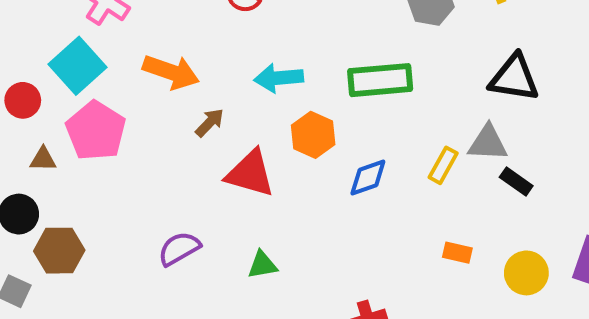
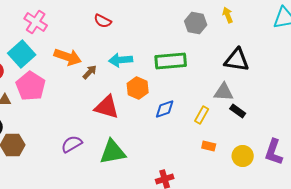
brown arrow: (210, 123) -> (90, 72), moved
yellow rectangle: (443, 165) -> (202, 115), moved
green triangle: (262, 265) -> (113, 152), size x1.8

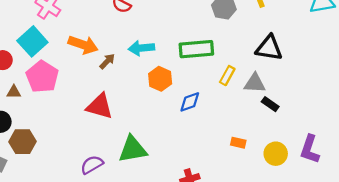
red triangle: (107, 107) -> (100, 106), moved
yellow rectangle: (202, 115) -> (227, 76), moved
purple semicircle: (72, 144) -> (92, 165), moved

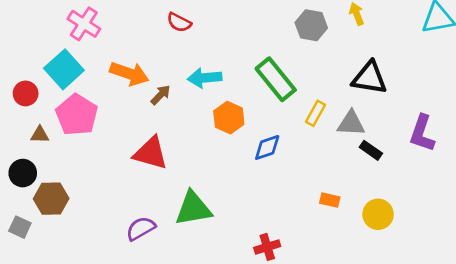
green rectangle: (196, 49) -> (276, 79), turned 56
purple L-shape: (310, 149) -> (422, 133), moved

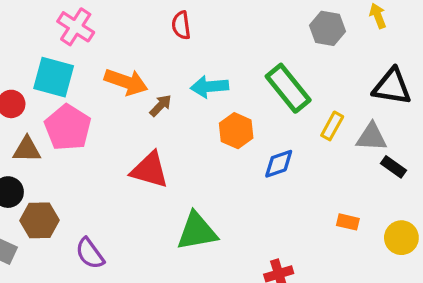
red semicircle: (179, 22) -> (181, 25), turned 55
cyan square: (64, 69) -> (54, 77), turned -33
brown triangle: (40, 135) -> (27, 150), size x1.4
purple semicircle: (141, 228) -> (90, 253), moved, turned -96

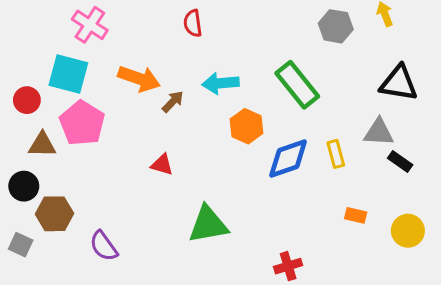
yellow rectangle: (332, 126) -> (336, 154), moved, turned -44
blue diamond: (279, 164) -> (288, 158), size x1.4
red triangle: (150, 170) -> (162, 165), size x0.6

